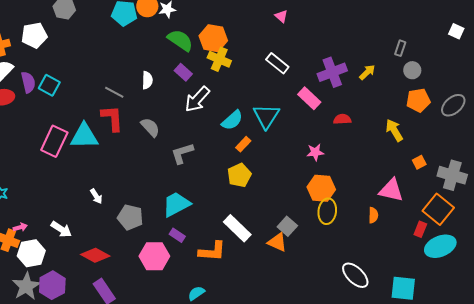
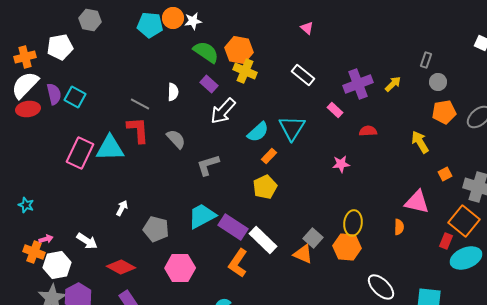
pink rectangle: (309, 98) -> (335, 110), size x0.7
orange hexagon: (321, 188) -> (347, 247), moved
white arrow: (96, 196) -> (122, 208), turned -119
purple rectangle: (177, 235) -> (233, 227), moved, size x1.8
orange L-shape: (212, 251) -> (238, 263), turned 120

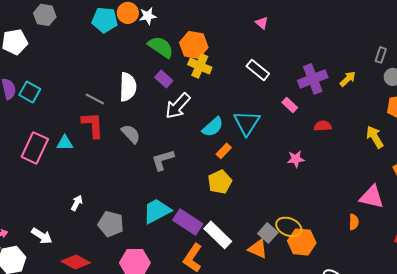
white semicircle: (173, 92) -> (128, 87), size x1.6
cyan triangle: (110, 148) -> (65, 143), size x0.6
yellow ellipse: (353, 223) -> (289, 227), moved, turned -75

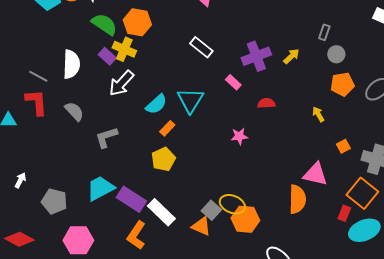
yellow cross: (200, 66) -> (124, 49), moved
yellow arrow: (375, 137) -> (318, 114), size x0.7
orange semicircle: (354, 222) -> (297, 199), size x1.8

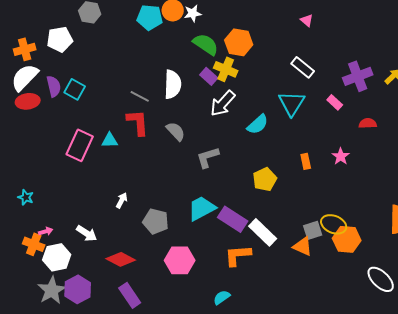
cyan triangle: (190, 100) -> (292, 103), moved
orange rectangle: (167, 128) -> (306, 161), moved, turned -56
pink star: (239, 136) -> (341, 156), turned -30
gray square: (211, 210) -> (313, 230), turned 30
orange L-shape: (136, 235) -> (238, 255), turned 52

